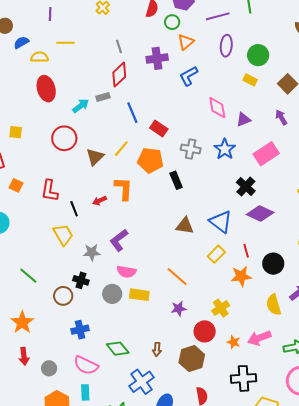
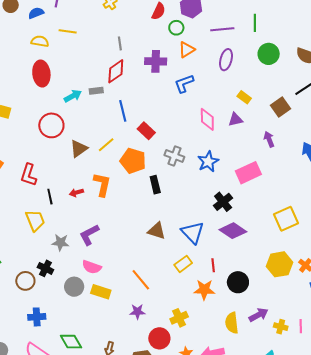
blue semicircle: (21, 42) -> (36, 13), moved
green circle: (258, 55) -> (269, 54), moved
purple triangle: (243, 120) -> (235, 120), moved

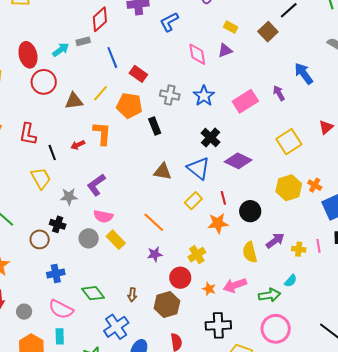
red ellipse: (41, 74) -> (28, 55), moved
purple arrow: (269, 139) -> (279, 93), moved
brown triangle: (79, 149) -> (74, 101), turned 36
black cross: (223, 202) -> (211, 138), moved
yellow rectangle: (101, 292) -> (116, 240), turned 36

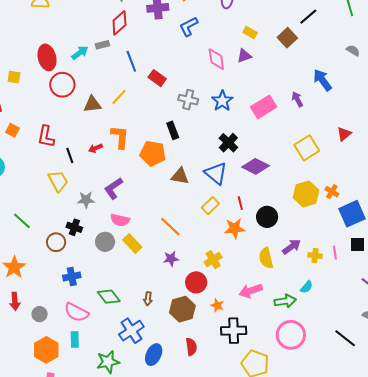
orange pentagon: (129, 106) -> (153, 153), moved
orange star: (209, 289) -> (217, 305), moved

